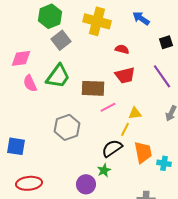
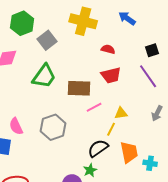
green hexagon: (50, 16) -> (22, 23), moved
black square: (166, 42) -> (152, 50), moved
pink semicircle: (30, 83) -> (16, 126), moved

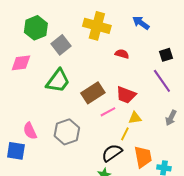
red trapezoid: (111, 75) -> (126, 95), moved, turned 35
brown rectangle: (79, 88) -> (93, 93), turned -35

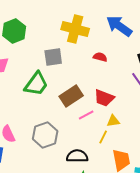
blue arrow: (141, 23) -> (119, 26), size x1.5
gray square: (61, 45) -> (53, 57), moved, turned 30
black semicircle: (112, 153) -> (77, 156), moved, turned 35

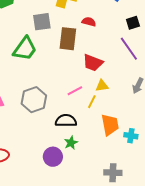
brown rectangle: (71, 96) -> (68, 39), moved, turned -50
pink line: (86, 115) -> (75, 91), moved

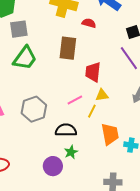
gray square: (42, 22) -> (19, 29), moved
red semicircle: (89, 22) -> (89, 23), moved
red trapezoid: (93, 63) -> (93, 72), turned 75

